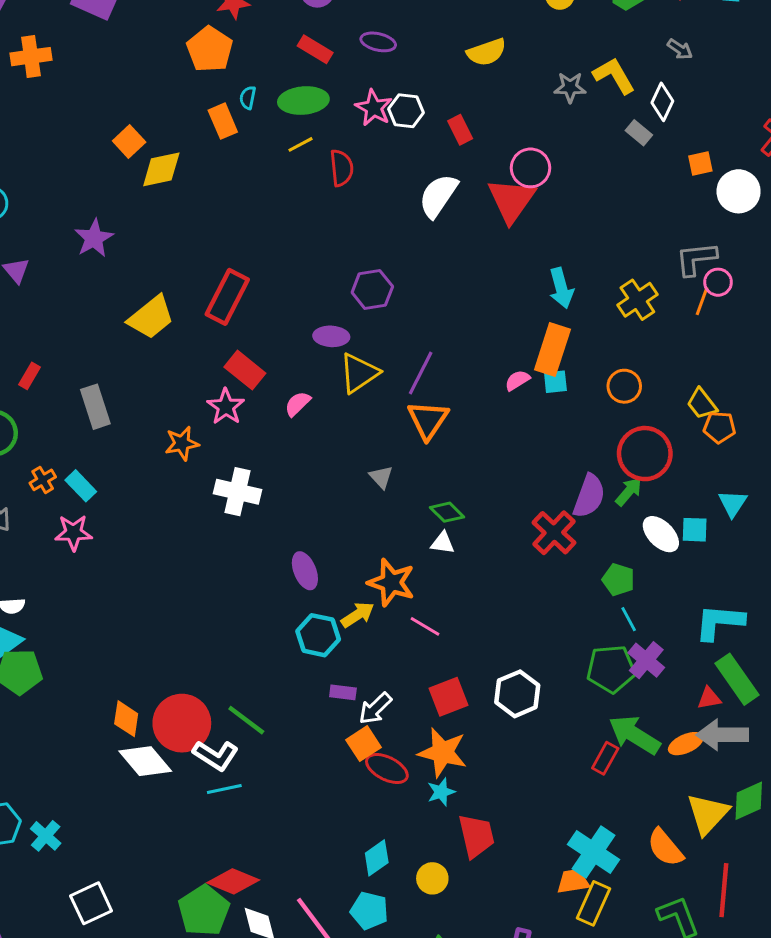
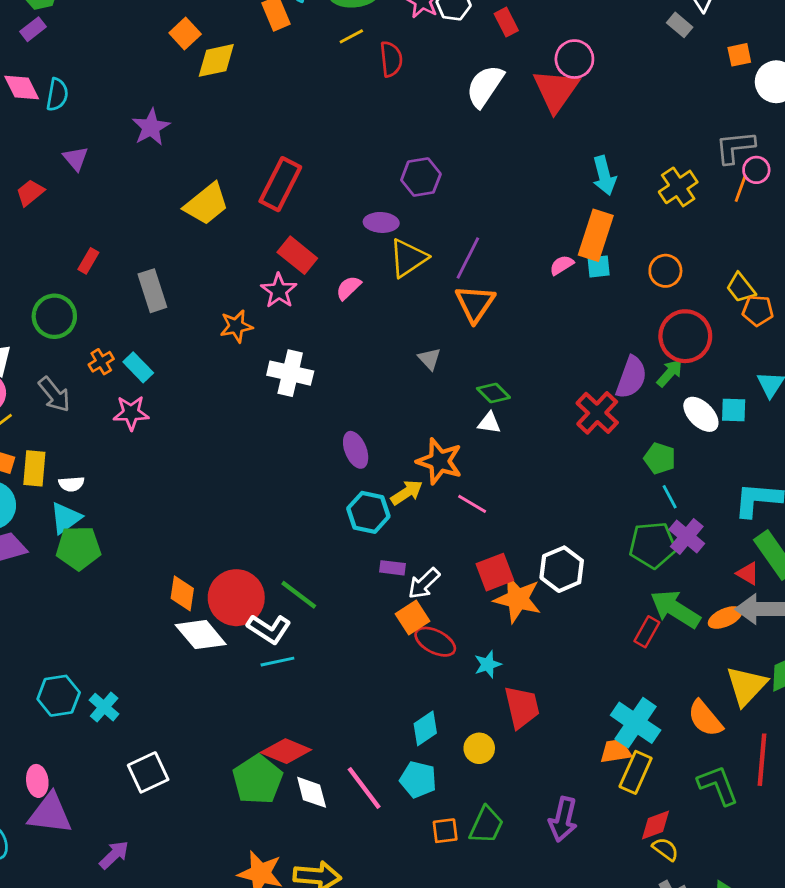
red triangle: (709, 698) -> (748, 573), turned 40
orange star: (443, 752) -> (518, 599), moved

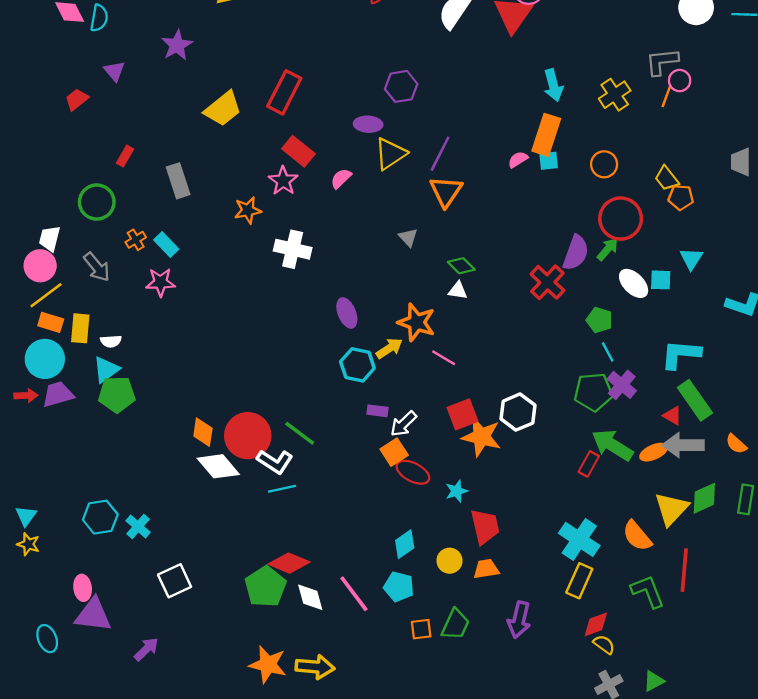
orange trapezoid: (616, 751) -> (486, 569), moved

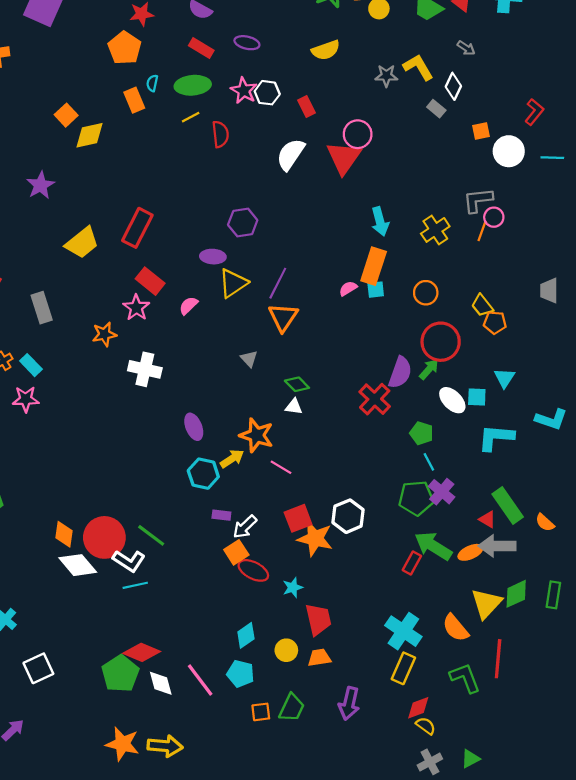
cyan L-shape: (681, 354) -> (496, 437), moved
orange semicircle: (736, 444) -> (545, 523), moved

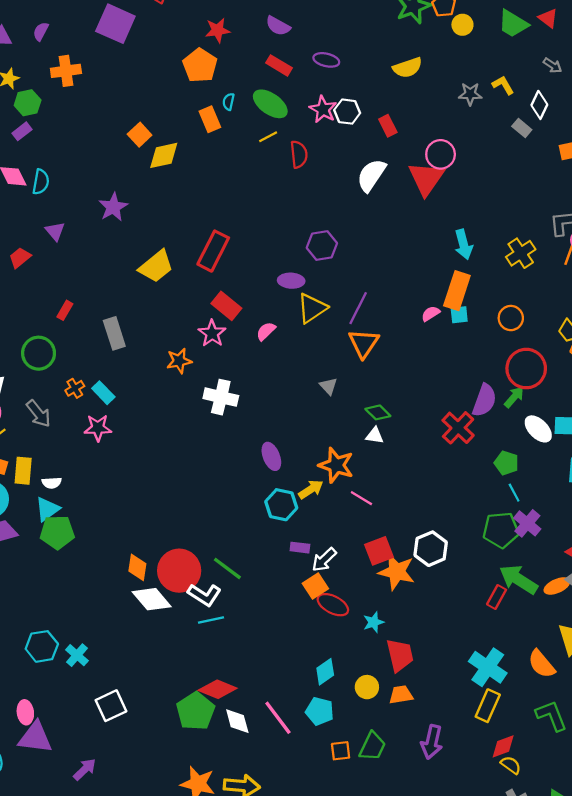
yellow L-shape: (418, 67) -> (503, 85), size x0.7
green ellipse: (193, 85) -> (270, 104), turned 40

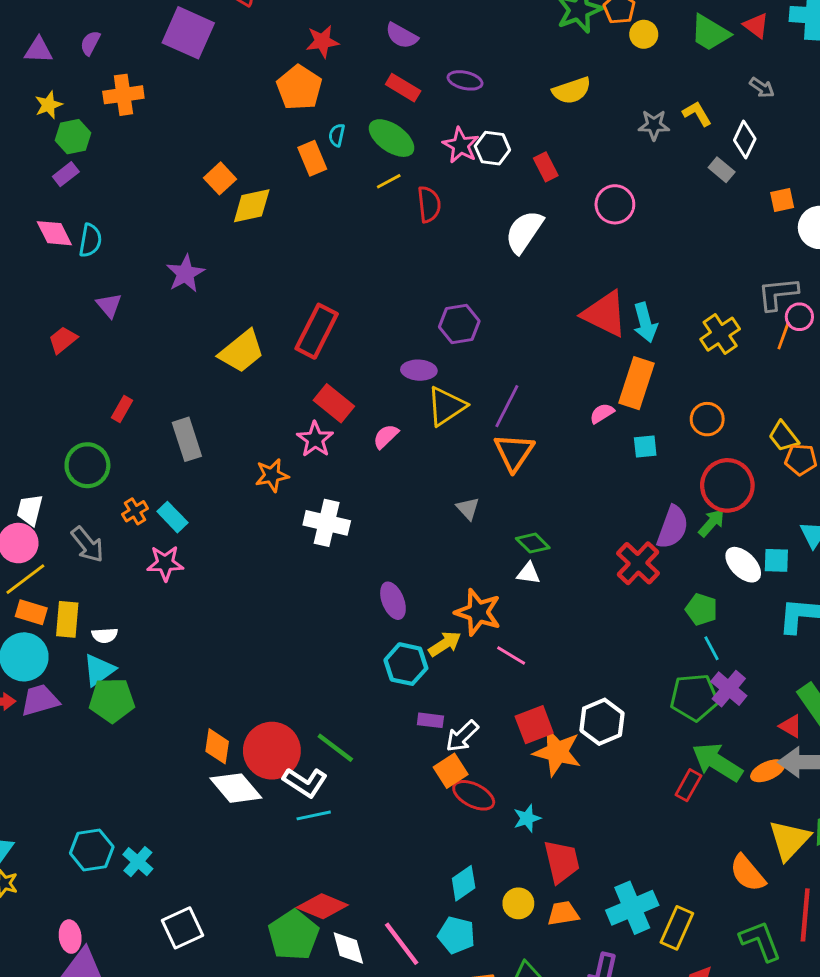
red triangle: (426, 179) -> (605, 314), moved, turned -39
cyan square: (459, 315) -> (645, 446), moved
cyan cross: (488, 667) -> (632, 908), moved, turned 33

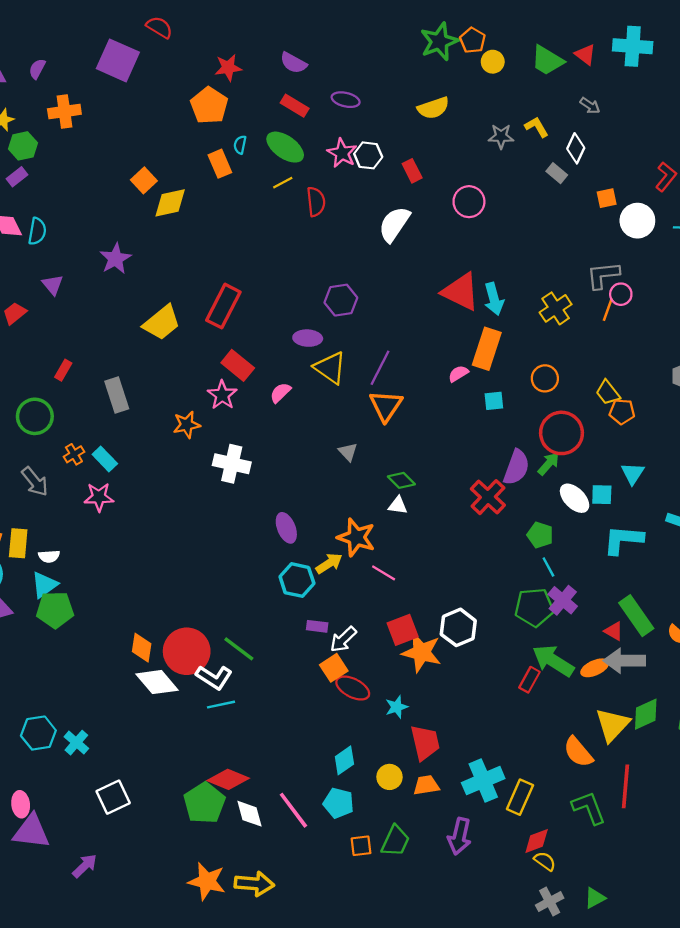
yellow triangle: (446, 406) -> (330, 368), turned -51

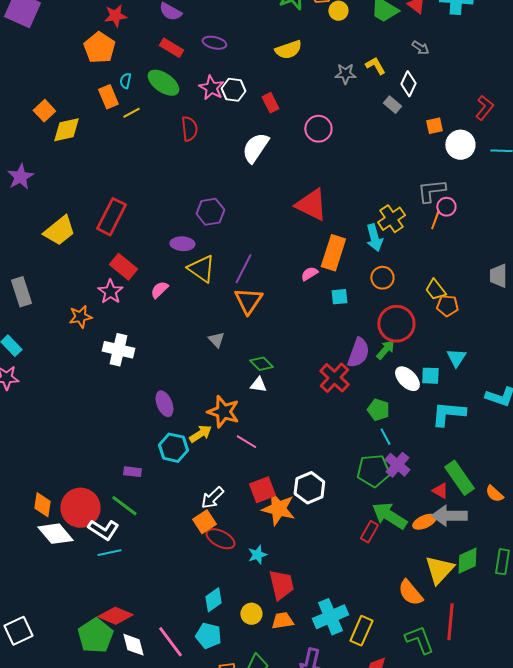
yellow line: (283, 183) -> (131, 113), moved
cyan arrow: (494, 299) -> (374, 238), moved
purple rectangle: (317, 626) -> (132, 472), moved

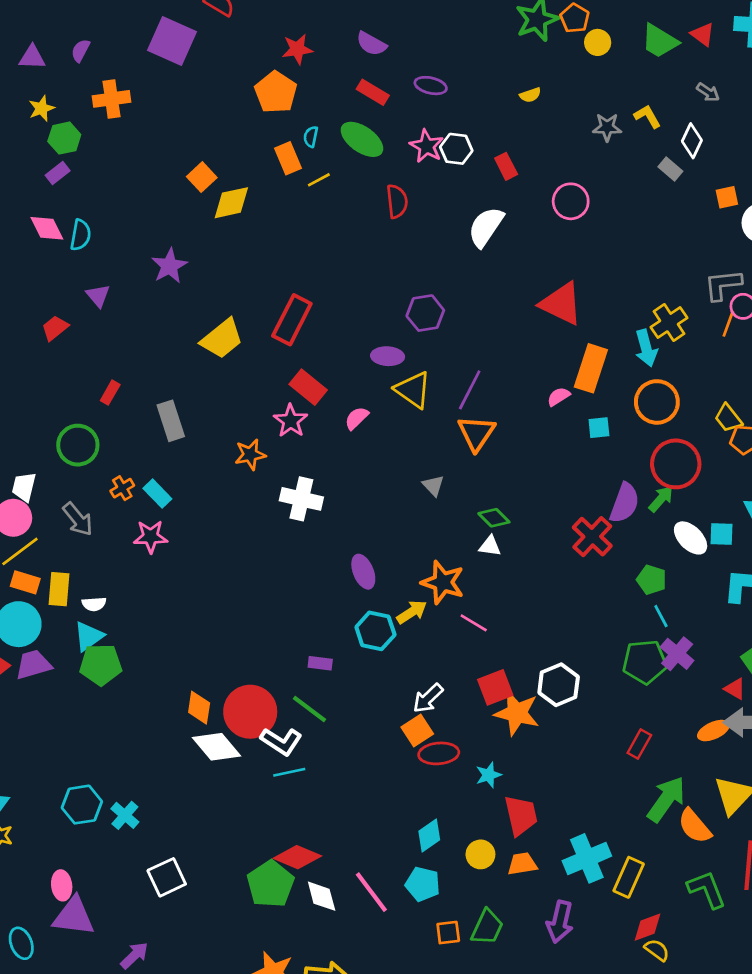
yellow semicircle: (288, 50) -> (530, 95), size x0.6
orange circle: (382, 278) -> (657, 402), size x1.4
green arrow: (389, 516) -> (666, 799), moved, turned 93
red ellipse: (220, 539) -> (439, 753), turned -32

